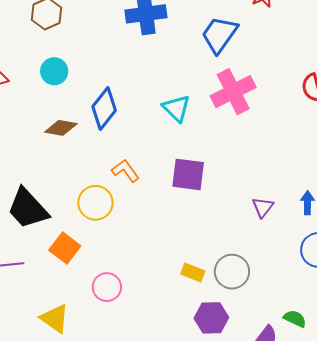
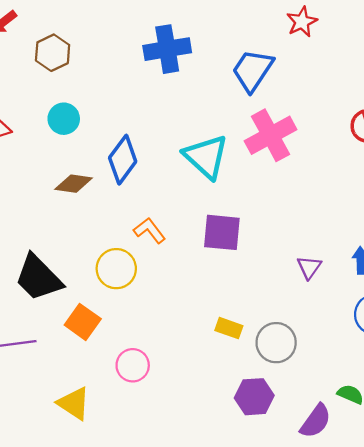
cyan triangle: (176, 108) -> (206, 157), size x1.4
yellow rectangle: (193, 272) -> (229, 328), moved

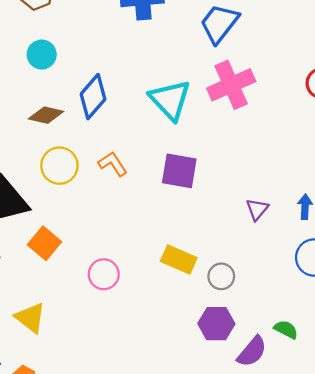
yellow circle: (116, 269) -> (59, 166), moved
yellow rectangle: (229, 328) -> (179, 259), size x1.4
gray circle: (276, 343) -> (221, 276), size x0.7
pink circle: (133, 365) -> (104, 274), moved
purple hexagon: (254, 397) -> (216, 324), moved

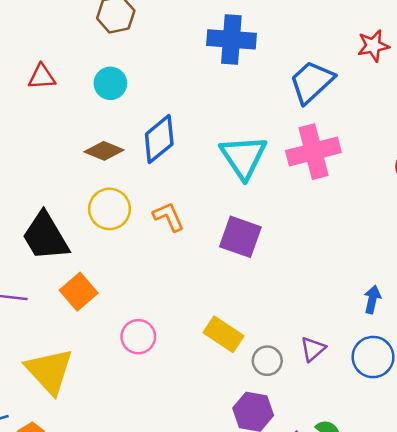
purple triangle: (257, 209) -> (313, 349), moved
yellow triangle: (30, 318) -> (49, 371), size x1.4

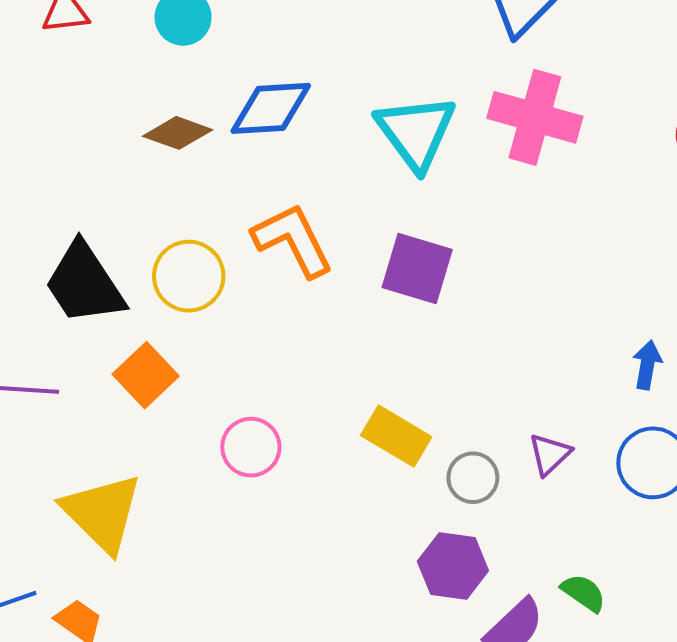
blue diamond: (159, 139) -> (271, 108), turned 39
pink cross: (313, 152) -> (535, 117), turned 33
yellow circle: (109, 209) -> (189, 276), moved
orange L-shape: (168, 217) -> (293, 240), size x1.5

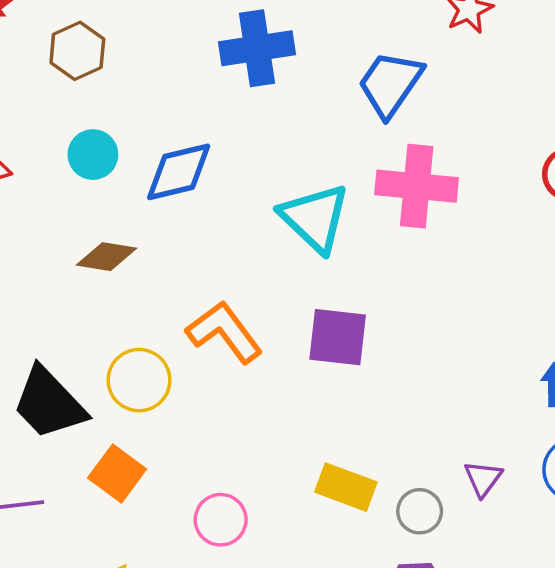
blue diamond: (271, 108) -> (179, 172), moved

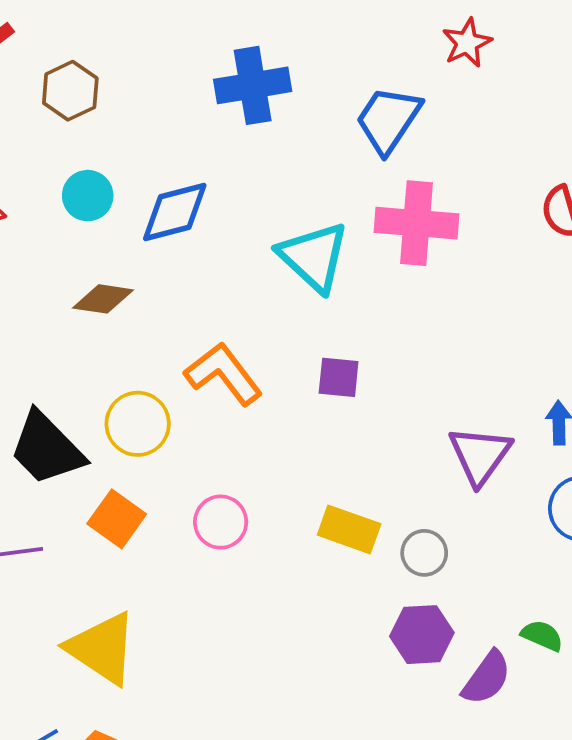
purple square: (338, 337) -> (339, 377), size x0.7
purple triangle: (483, 478) -> (480, 455), moved, size x1.6
pink circle: (221, 520) -> (221, 522), moved

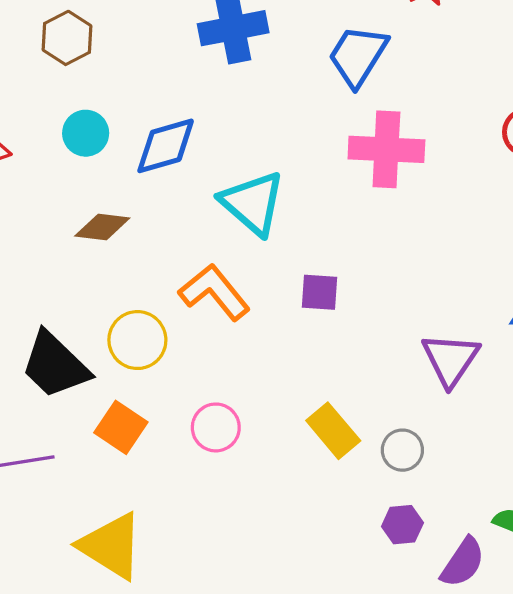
cyan triangle: (314, 257) -> (253, 203), moved
yellow rectangle: (349, 529) -> (333, 431), turned 32
purple hexagon: (422, 635) -> (402, 525), size x0.7

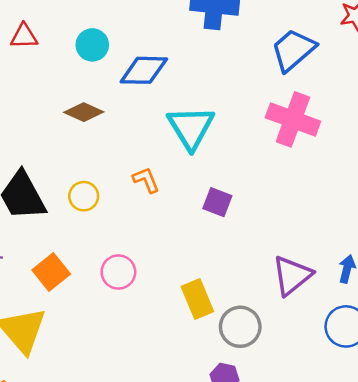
orange L-shape: (214, 292) -> (146, 180), size x0.6
yellow circle: (137, 340) -> (84, 196), size x0.7
orange square: (121, 427) -> (51, 272), moved
gray circle: (402, 450) -> (240, 327), size x1.4

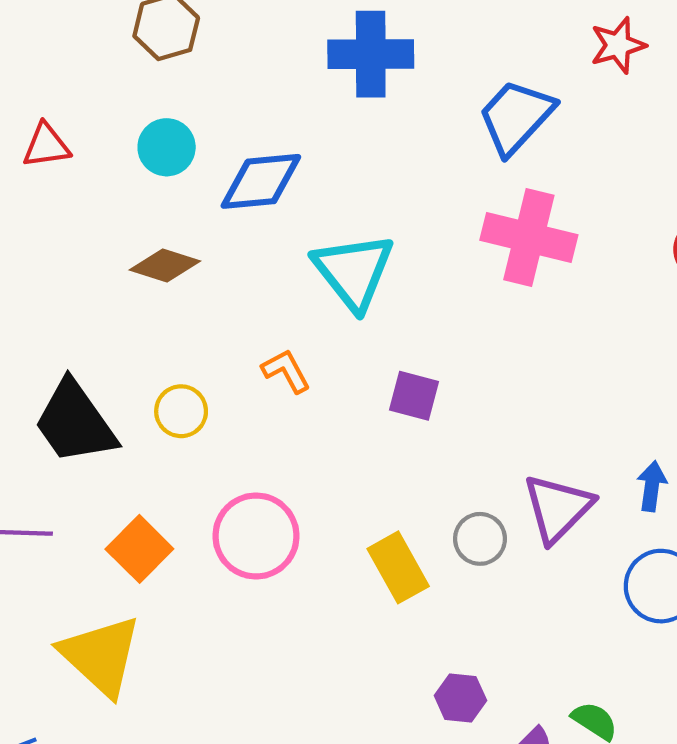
pink circle: (118, 272) -> (256, 536), size x1.4
gray circle: (240, 327) -> (480, 539), moved, size x0.7

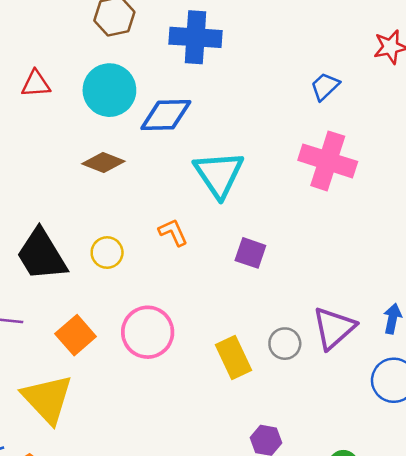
blue cross: (371, 54) -> (196, 37), moved
blue trapezoid: (516, 117) -> (325, 86), size x0.6
cyan circle: (167, 147) -> (109, 90), size x1.5

